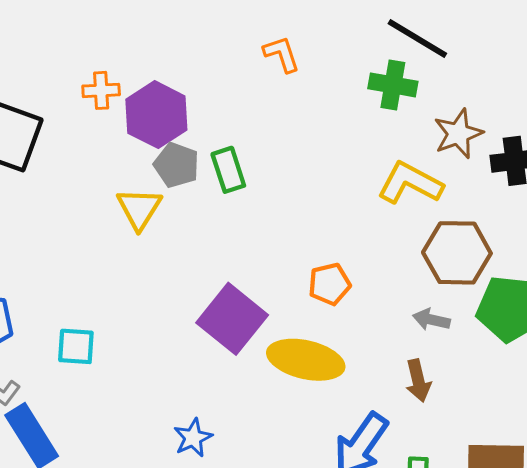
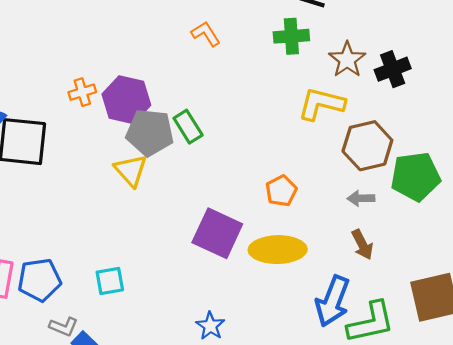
gray pentagon: (176, 165) -> (150, 132), size x1.4

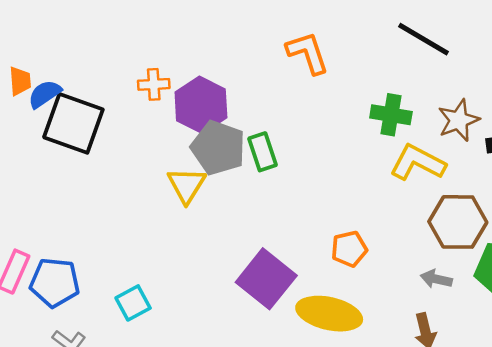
orange L-shape: (206, 34) -> (308, 53), size x1.4
green cross: (291, 36) -> (391, 115), moved
cyan square: (110, 281) -> (133, 303), turned -32

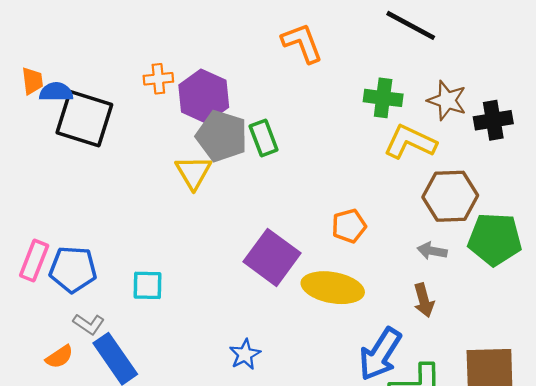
blue semicircle: (45, 94) -> (56, 92), turned 36
brown star: (459, 120) -> (447, 100), turned -30
cyan square: (133, 303) -> (148, 285), turned 32

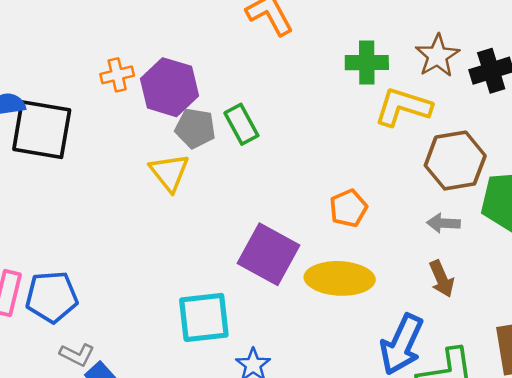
brown star: (447, 100) -> (437, 56), turned 30
gray pentagon: (222, 136) -> (195, 128), size x0.7
cyan square: (148, 285) -> (204, 317), moved, size x1.5

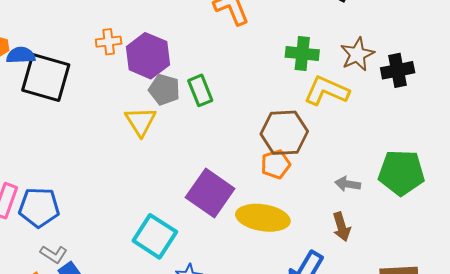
brown hexagon: (455, 161) -> (284, 133), moved
cyan square: (204, 317) -> (155, 236), turned 33

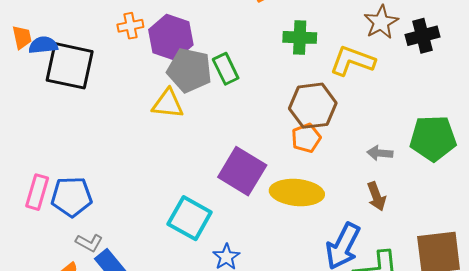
green cross: (302, 54) -> (300, 37), moved
gray pentagon: (164, 90) -> (189, 70), size x1.4
yellow triangle: (141, 121) -> (168, 104), turned -48

